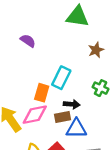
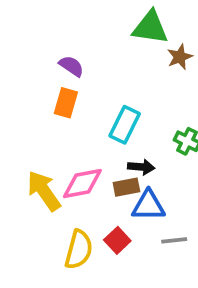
brown star: (96, 50) -> (180, 57), moved
orange rectangle: (42, 93) -> (66, 103), moved

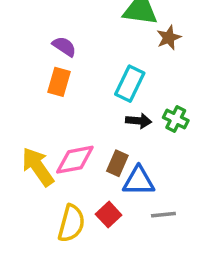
cyan rectangle: (125, 125) -> (130, 84), moved
black arrow: (141, 167) -> (139, 121), moved
brown rectangle: (126, 187) -> (117, 163), turned -55

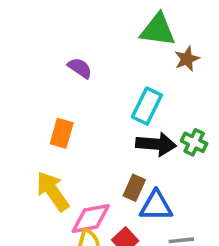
orange rectangle: (59, 82) -> (62, 133), moved
black arrow: (139, 121) -> (156, 144), size x1.5
pink diamond: (75, 160) -> (91, 219), moved

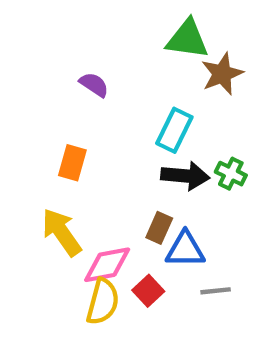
brown star: (187, 59) -> (222, 74), size x1.4

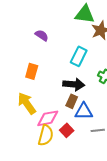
black arrow: (185, 176) -> (74, 84), moved

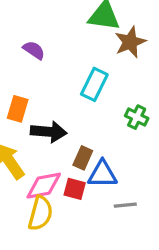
black arrow: (74, 84) -> (49, 132), moved
red square: (67, 130) -> (75, 189), moved, turned -32

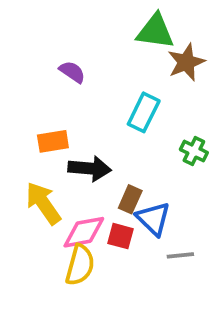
orange rectangle: (18, 109) -> (53, 141), turned 65
blue triangle: (102, 174) -> (153, 219), turned 44

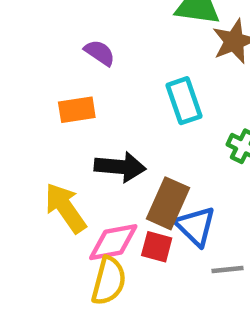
cyan rectangle: (144, 112) -> (184, 101), turned -45
orange rectangle: (53, 141) -> (77, 110), moved
brown rectangle: (130, 199) -> (168, 203), size x1.5

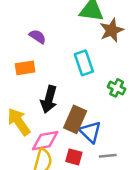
black arrow: (120, 167) -> (49, 99), turned 100
red square: (157, 247) -> (74, 157), moved

